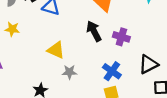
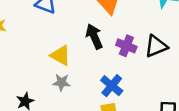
yellow triangle: (56, 50) -> (60, 55), moved
black triangle: (148, 64) -> (156, 46), moved

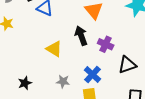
black triangle: (156, 46) -> (127, 65), moved
gray star: (61, 82) -> (63, 82), moved

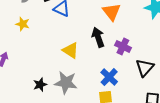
black triangle: (127, 65) -> (145, 68), turned -30
gray star: (63, 82) -> (66, 83), moved, size x1.6

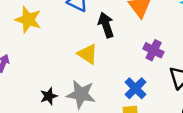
yellow star: (23, 24) -> (28, 20), size x1.5
black arrow: (98, 37) -> (106, 25), moved

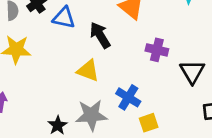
blue cross: (135, 88) -> (128, 97), moved

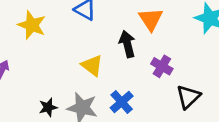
black arrow: (100, 35) -> (127, 44), moved

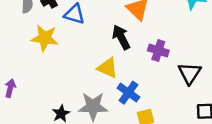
yellow star: (32, 25) -> (45, 38), moved
yellow triangle: (92, 65) -> (108, 68), moved

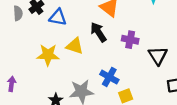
yellow star: (45, 38) -> (48, 55), moved
yellow triangle: (108, 68) -> (75, 46), moved

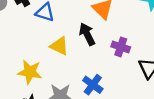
yellow star: (48, 55) -> (30, 72), moved

